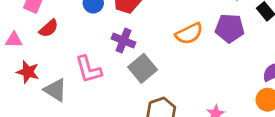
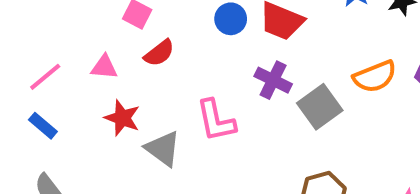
gray square: (143, 68) -> (320, 107), moved

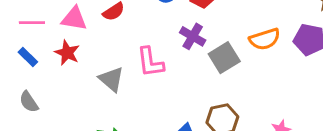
pink triangle: (104, 67) -> (74, 19), size x1.4
pink line: (45, 77) -> (32, 23), turned 35
red star: (122, 118) -> (67, 53), moved

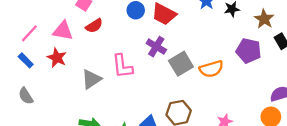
pink line: (32, 23) -> (29, 33), turned -48
orange semicircle: (265, 39) -> (211, 69), moved
gray triangle: (111, 79) -> (91, 79), turned 45

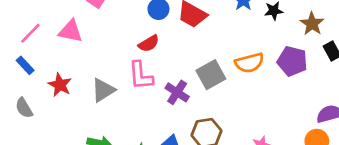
red semicircle: (94, 26) -> (149, 44), moved
purple cross: (156, 47) -> (177, 92), moved
red star: (57, 58) -> (60, 85), moved
orange semicircle: (211, 69) -> (249, 63), moved

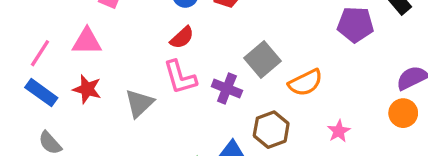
orange semicircle: (249, 63) -> (305, 83), moved
blue rectangle: (25, 65) -> (41, 93), size x1.4
red star: (60, 85) -> (87, 89), moved

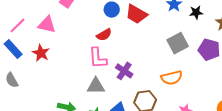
gray square: (263, 59) -> (178, 43), moved
gray triangle: (139, 103) -> (96, 86), moved, turned 30

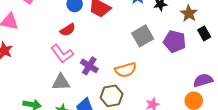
pink L-shape: (98, 58) -> (62, 54), turned -30
orange semicircle: (172, 78) -> (126, 70), moved

